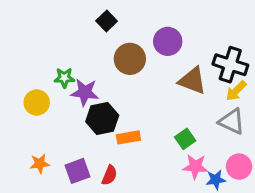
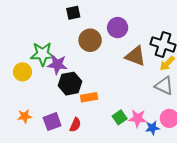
black square: (107, 21) -> (73, 13), turned 32
green star: (64, 78) -> (43, 54), size x1.6
green square: (185, 139) -> (120, 117), moved

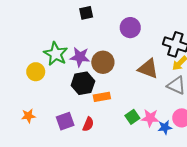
brown circle: (90, 40) -> (103, 62), moved
green star: (43, 54) -> (56, 54), turned 30
brown triangle: (136, 56) -> (148, 69), moved
purple star: (57, 65) -> (80, 57), moved
orange star: (25, 116) -> (28, 116), moved

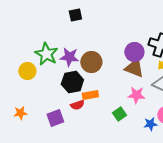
purple circle: (130, 28) -> (134, 52), moved
pink star: (150, 118) -> (136, 95), moved
red semicircle: (88, 124) -> (77, 105), moved, turned 48

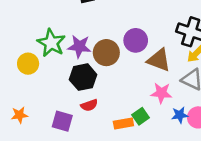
purple circle: (134, 52) -> (136, 40), moved
orange rectangle: (90, 95) -> (123, 124), moved
purple square: (55, 118) -> (62, 121), turned 36
blue star: (150, 124) -> (180, 115), moved

